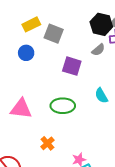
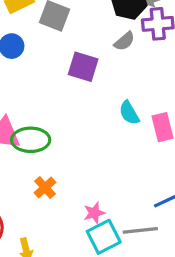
green ellipse: (63, 106) -> (31, 140), moved

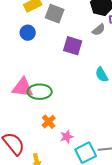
pink star: (94, 213) -> (67, 137), moved

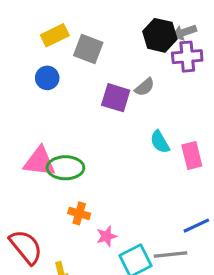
gray semicircle: (99, 30) -> (145, 87), moved
orange cross: (49, 122) -> (79, 213), turned -32

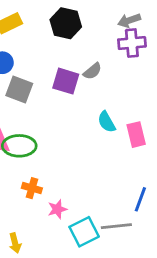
black hexagon: (160, 35) -> (66, 23), moved
gray square: (88, 49) -> (19, 89), moved
blue line: (196, 226) -> (140, 199), turned -45

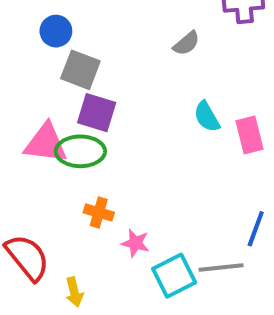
purple square: (66, 81) -> (97, 113), moved
pink star: (57, 209) -> (135, 243), turned 30

